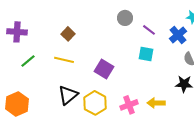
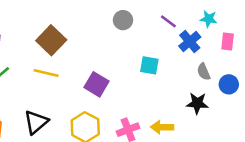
purple line: (149, 30) -> (168, 21), moved
brown square: (68, 34) -> (51, 40), size x1.6
black triangle: (68, 95) -> (36, 122), moved

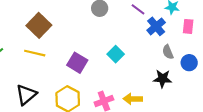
cyan square: (149, 65) -> (116, 54), moved, turned 35

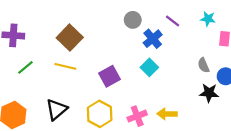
blue cross: (156, 26) -> (153, 39), moved
purple square: (77, 63) -> (110, 76), turned 30
black star: (163, 79) -> (209, 93), moved

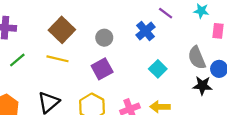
gray circle: (133, 20) -> (104, 38), moved
gray semicircle: (203, 65) -> (197, 58), size x1.5
cyan square: (149, 67) -> (158, 69), moved

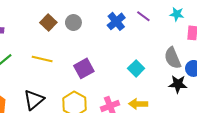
brown square: (62, 30) -> (48, 23), moved, size x0.7
blue cross: (146, 31) -> (116, 21), moved
gray circle: (104, 38) -> (73, 23), moved

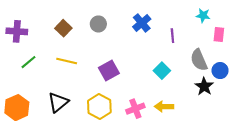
purple line: (143, 16) -> (172, 36), moved, turned 48
brown square: (48, 23) -> (63, 28), moved
black star: (178, 84) -> (204, 86), turned 30

